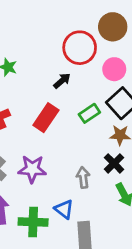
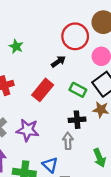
green rectangle: (89, 113) -> (78, 90), turned 56
black cross: (114, 163) -> (77, 120), moved, turned 35

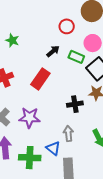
red circle: (75, 36) -> (67, 26), size x0.6
green rectangle: (78, 90) -> (76, 57), moved
gray arrow: (68, 141) -> (68, 133), moved

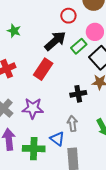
black arrow: (53, 51) -> (55, 41), size x1.6
green rectangle: (76, 57) -> (79, 46), turned -63

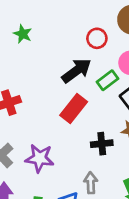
green star: (14, 31) -> (23, 34), moved
red rectangle: (43, 69) -> (74, 108), moved

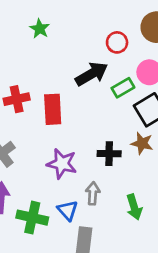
red rectangle: (74, 108) -> (53, 109), moved, turned -48
purple star: (40, 158) -> (62, 164), moved

